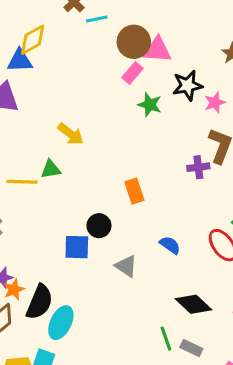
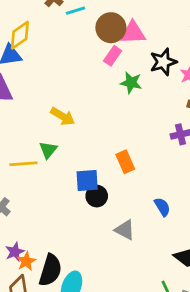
green triangle: (51, 169) -> (48, 150), turned -36
blue semicircle: (170, 245) -> (162, 207), turned 30
blue square: (77, 247) -> (87, 181), moved

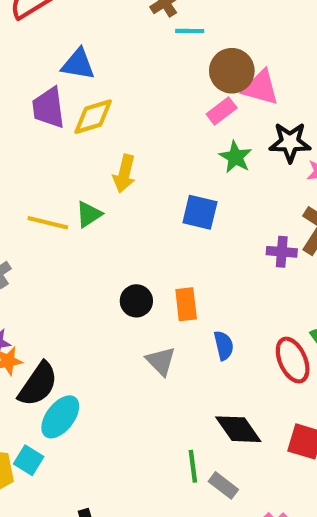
yellow diamond: (20, 35) -> (93, 117), moved
yellow arrow: (63, 116) -> (124, 174), turned 55
orange rectangle: (125, 162) -> (186, 304), moved
blue square: (87, 181) -> (200, 212), moved

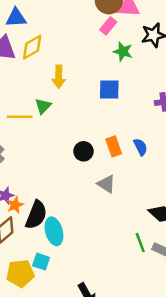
blue semicircle: (224, 345) -> (140, 147), moved
cyan ellipse: (60, 417) -> (54, 231), turned -40

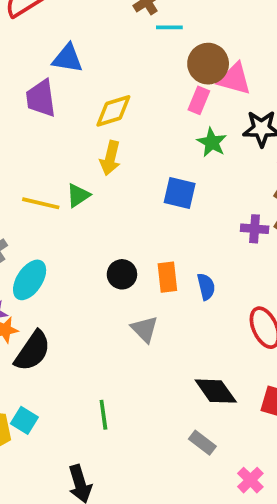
pink rectangle: (108, 26) -> (199, 100), turned -30
yellow diamond: (32, 47) -> (113, 111), moved
cyan ellipse: (54, 231) -> (30, 280), moved, turned 36
green line: (140, 242) -> (103, 415), moved

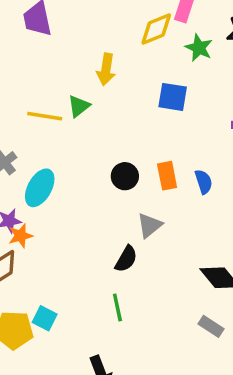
yellow diamond: (113, 111) -> (156, 29), moved
gray triangle: (145, 329) -> (150, 225), turned 40
black semicircle: (33, 351) -> (126, 259), moved, size x0.7

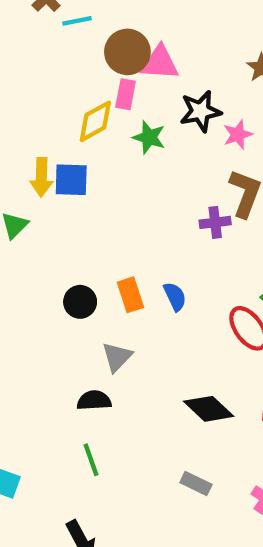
blue square: (173, 97) -> (71, 180), moved
black semicircle: (126, 259) -> (94, 400), turned -116
gray rectangle: (211, 326) -> (196, 483), moved

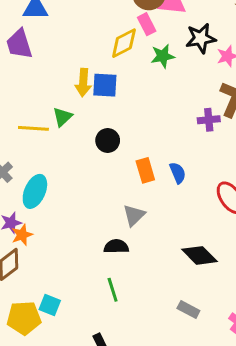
pink rectangle: (126, 94) -> (147, 24), turned -40
green star: (149, 137) -> (163, 56), turned -30
black circle: (80, 302) -> (108, 140), moved

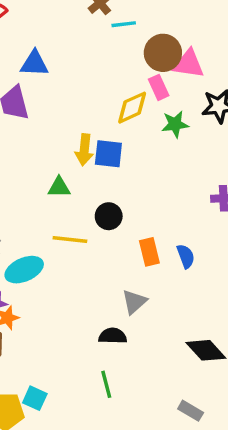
green triangle: (62, 117) -> (59, 187), turned 40
yellow line: (33, 128) -> (70, 240), moved
cyan ellipse: (35, 191) -> (24, 270), turned 40

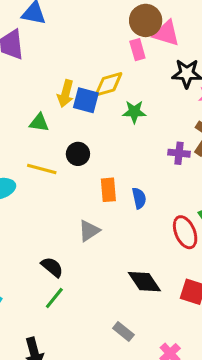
yellow diamond: (132, 108) -> (108, 84), moved
green star: (175, 124) -> (134, 112), moved
black semicircle: (113, 336) -> (52, 267), moved, turned 30
green line: (106, 384) -> (54, 298), turned 45

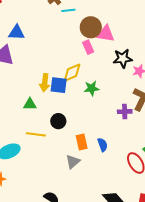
gray triangle: (89, 231) -> (73, 162), moved

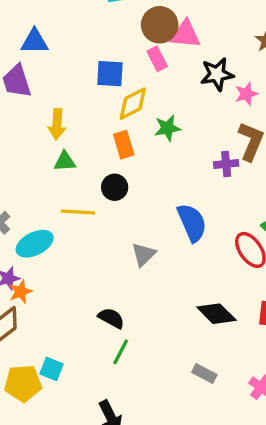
yellow arrow: (45, 83) -> (57, 124), moved
blue square: (59, 85) -> (110, 74), moved
orange rectangle: (82, 142) -> (124, 145), moved
blue semicircle: (102, 145) -> (192, 223), size x1.6

